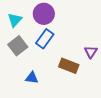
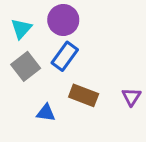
purple triangle: (91, 52) -> (131, 97), moved
brown rectangle: (69, 66) -> (84, 95), moved

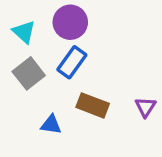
cyan triangle: (21, 29) -> (24, 32), turned -30

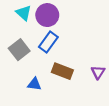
cyan triangle: (24, 32) -> (24, 13), moved

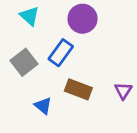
purple circle: (47, 15) -> (82, 19), moved
blue triangle: (34, 84) -> (43, 106), turned 32

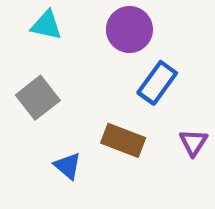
cyan triangle: (29, 16) -> (46, 25), turned -30
blue rectangle: (61, 53) -> (157, 83), moved

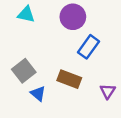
gray square: (38, 98) -> (24, 71), moved
purple triangle: (193, 142) -> (108, 91), moved

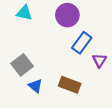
brown rectangle: (69, 79) -> (70, 85), moved
purple triangle: (108, 91) -> (99, 60), moved

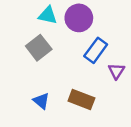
cyan triangle: (24, 13) -> (48, 15), moved
gray square: (22, 65) -> (39, 48), moved

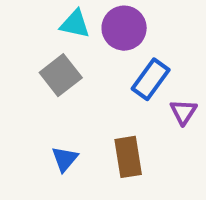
brown rectangle: (81, 100) -> (128, 157), turned 60
blue triangle: (41, 101) -> (65, 159), turned 30

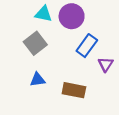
brown rectangle: (128, 157) -> (74, 90), turned -70
blue triangle: (65, 159) -> (38, 80), moved, turned 42

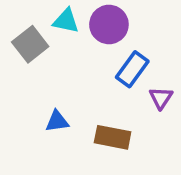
gray square: (35, 43) -> (30, 44), moved

